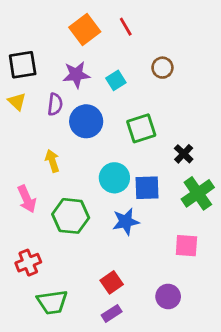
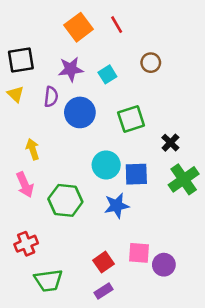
yellow arrow: (52, 161) -> (33, 149), moved
pink square: (186, 246) -> (139, 253), moved
purple circle: (168, 296) -> (164, 265), moved

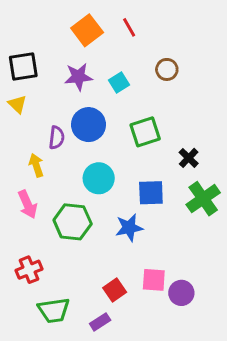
purple semicircle: (51, 97) -> (57, 138), moved
cyan circle: (106, 165) -> (99, 178), moved
purple rectangle: (104, 291) -> (100, 322), moved

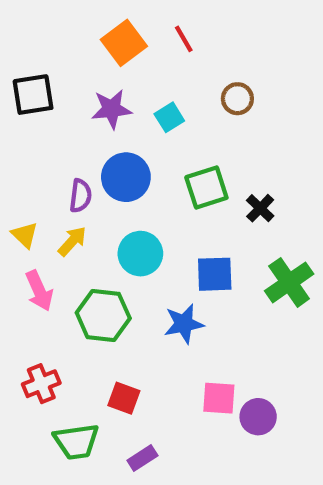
yellow triangle: (17, 104) -> (25, 235), moved
black cross: (189, 158) -> (260, 208), moved
yellow arrow: (36, 165) -> (72, 241), moved, turned 60
red square: (115, 290) -> (124, 398), moved, turned -35

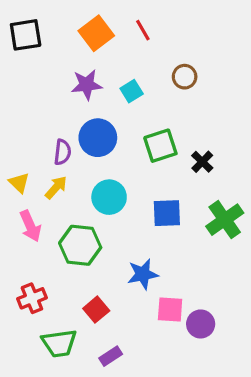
black square: (33, 95) -> (26, 35), moved
blue star: (184, 324) -> (143, 274), moved
red square: (124, 398) -> (96, 310), turned 30

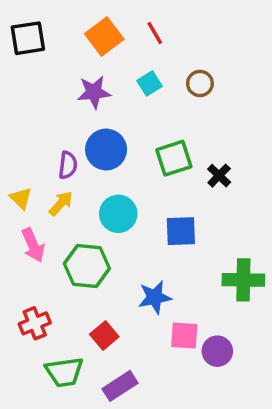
cyan square: (132, 91) -> (150, 83), moved
green cross: (225, 220) -> (243, 280), moved, turned 36
purple rectangle: (111, 356) -> (120, 386), size x1.4

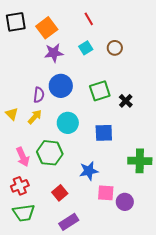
orange square: (104, 37) -> (47, 28), moved
pink arrow: (33, 245) -> (23, 157), moved
green trapezoid: (64, 372) -> (24, 213), moved

